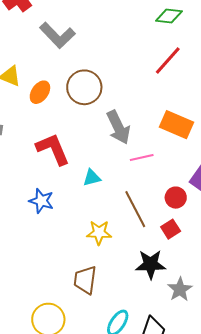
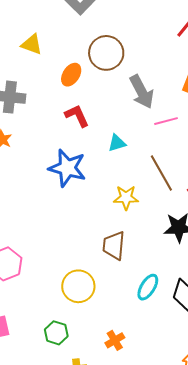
orange ellipse: (40, 92) -> (71, 75), moved
red L-shape: (53, 149) -> (77, 116), size x0.7
blue star: (41, 201) -> (67, 168), size x1.5

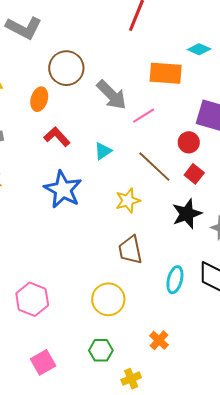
blue star: (67, 168) -> (63, 189), turned 30

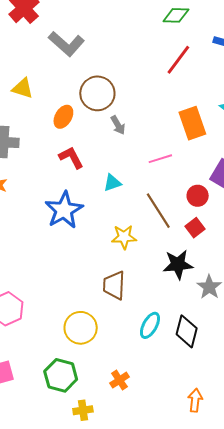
orange rectangle: (166, 73) -> (192, 123), turned 52
gray arrow: (112, 95) -> (118, 125), moved, size x0.6
green hexagon: (101, 350) -> (61, 375), size x1.4

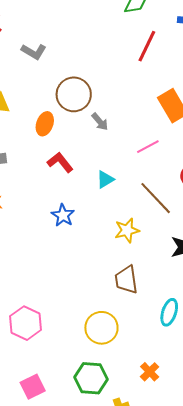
gray L-shape: (66, 44) -> (34, 52), size x0.7
blue star: (64, 210) -> (63, 215), size x0.6

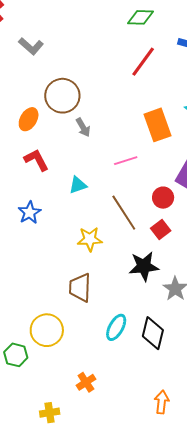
green hexagon: (91, 378) -> (16, 355), moved, size x0.7

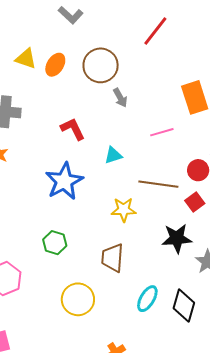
red line: (143, 62) -> (155, 31), moved
orange ellipse: (29, 119) -> (55, 65), moved
blue star: (30, 213) -> (64, 181), size x1.6
brown line: (124, 213) -> (158, 184), turned -51
green hexagon: (16, 355) -> (55, 243), moved

